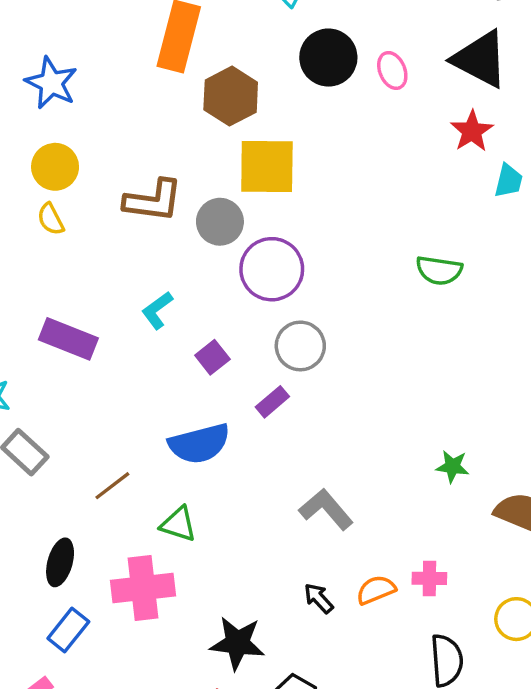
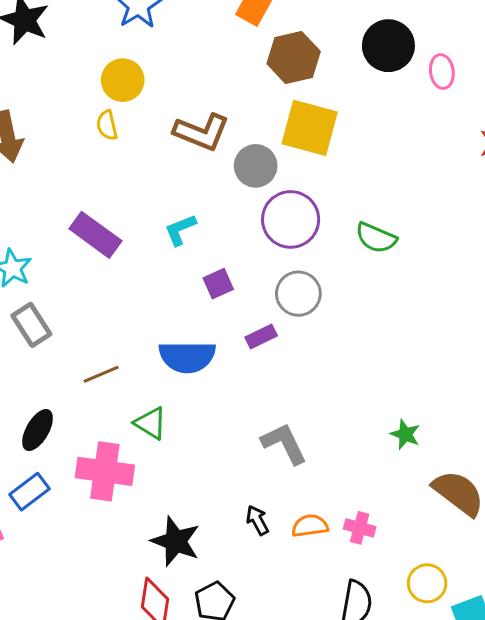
green semicircle: (439, 270) -> (376, 238), moved

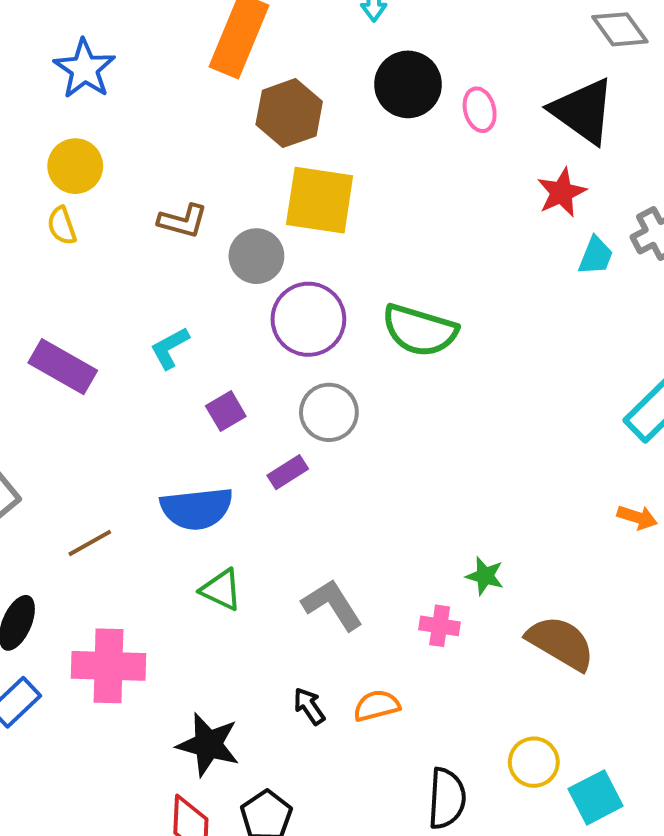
brown L-shape: (201, 132) -> (183, 221), size x0.7
green semicircle: (376, 238) -> (420, 330), size x1.4
green triangle: (151, 423) -> (221, 590), moved
pink cross: (360, 528) -> (440, 626), moved

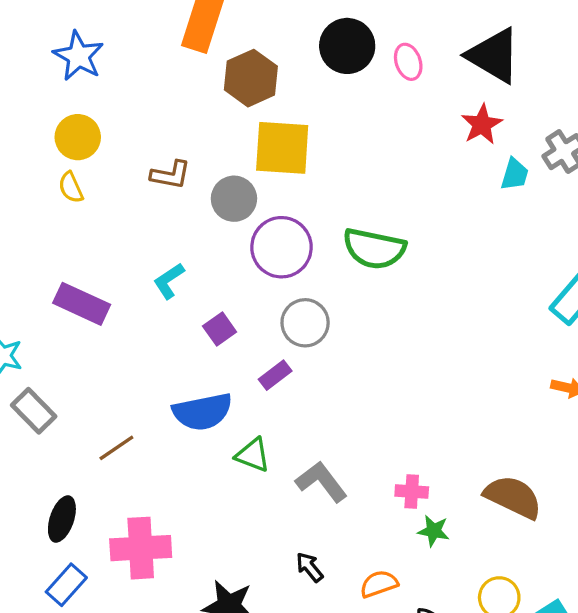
green star: (485, 576) -> (434, 531), moved
green triangle: (221, 590) -> (253, 455), moved
orange semicircle: (377, 706) -> (379, 584), moved

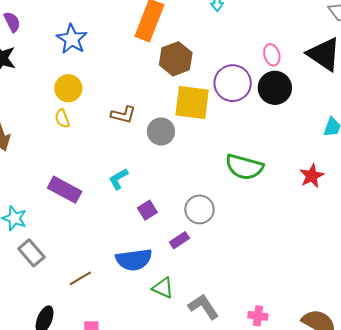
black circle: (347, 46) -> (275, 88), moved
red star: (482, 124) -> (312, 176), moved
purple circle: (281, 247) -> (233, 83), moved

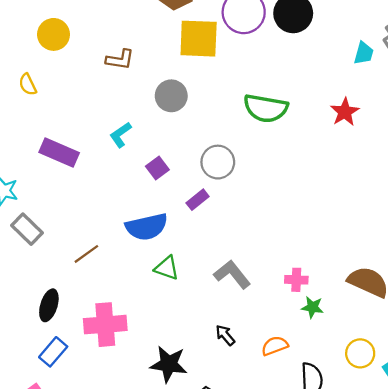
yellow semicircle: (62, 119) -> (28, 84), moved
gray circle: (161, 131) -> (171, 96), moved
green triangle: (163, 288) -> (167, 268), moved

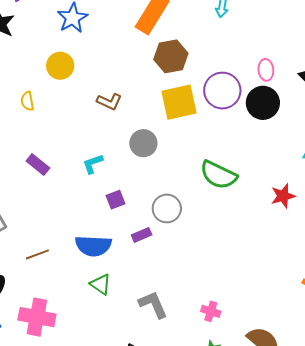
yellow square: (199, 39) -> (179, 102), turned -30
purple rectangle: (59, 152) -> (38, 164), size x0.7
pink cross: (296, 280) -> (211, 311), moved

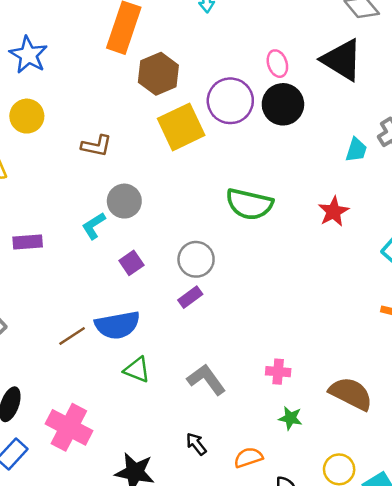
gray circle: (143, 143) -> (124, 201), moved
purple rectangle: (38, 164) -> (28, 242), turned -30
purple rectangle: (142, 235) -> (190, 297), moved
brown line: (37, 254) -> (72, 336), moved
pink cross: (37, 317) -> (69, 427), turned 30

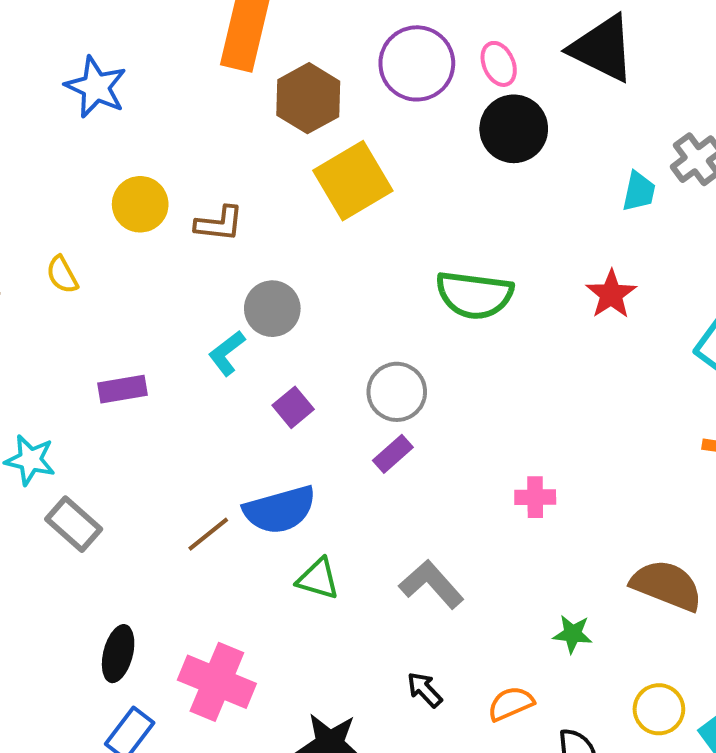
purple circle: (230, 101) -> (417, 63), moved
yellow circle: (27, 116) -> (140, 204), moved
pink cross: (278, 372) -> (535, 497), moved

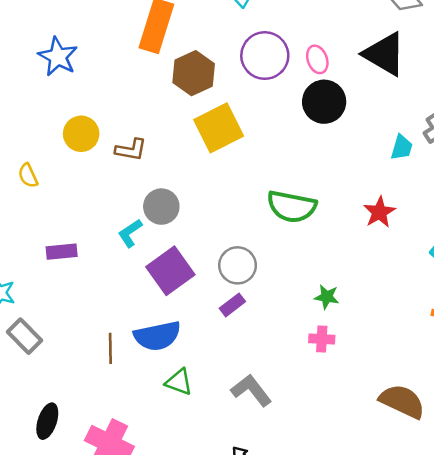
purple square: (293, 407) -> (170, 271), size x1.8
brown line: (208, 534) -> (110, 348), turned -56
green star: (573, 634) -> (327, 297), moved

